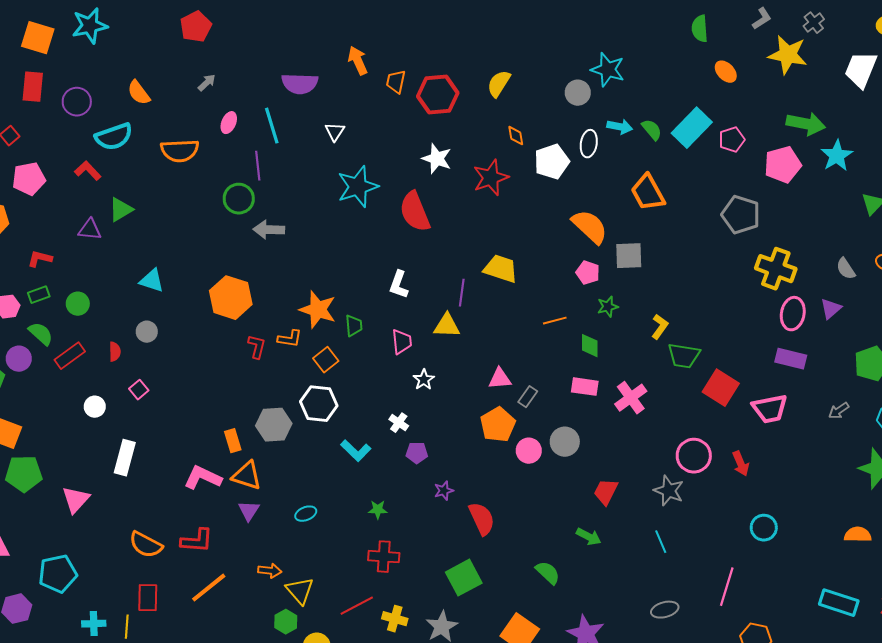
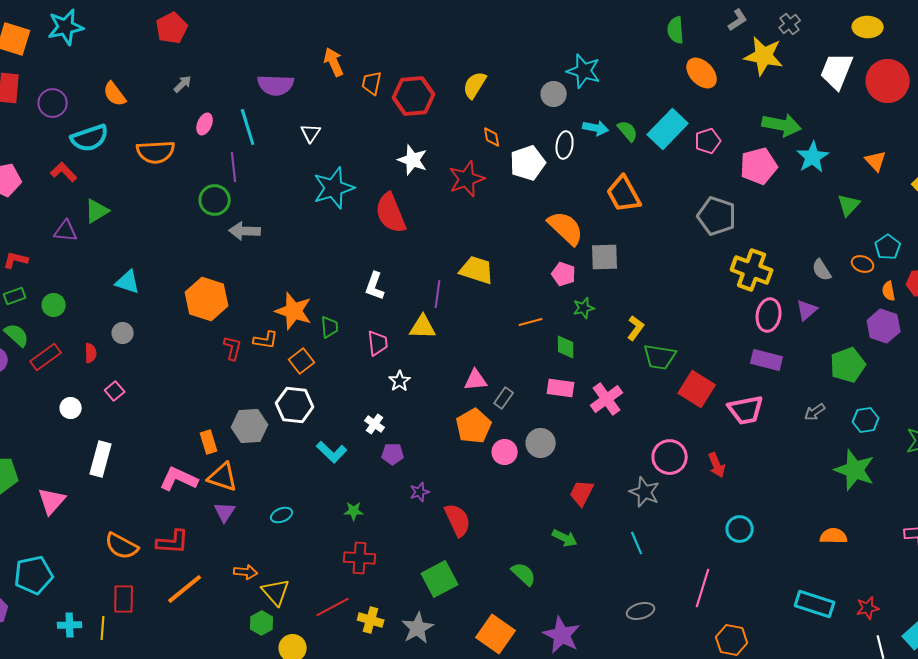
orange ellipse: (726, 72) -> (702, 73), size x1.4

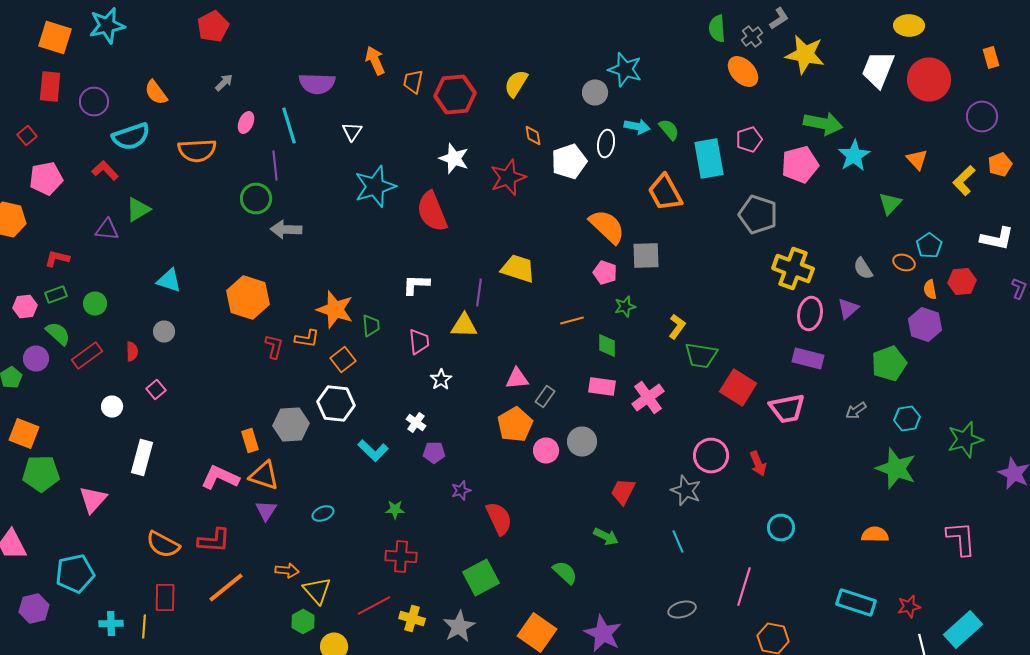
gray cross: (790, 24) -> (752, 36), moved
cyan rectangle: (668, 129) -> (709, 158), moved, turned -54
white L-shape: (375, 286) -> (416, 284), turned 72

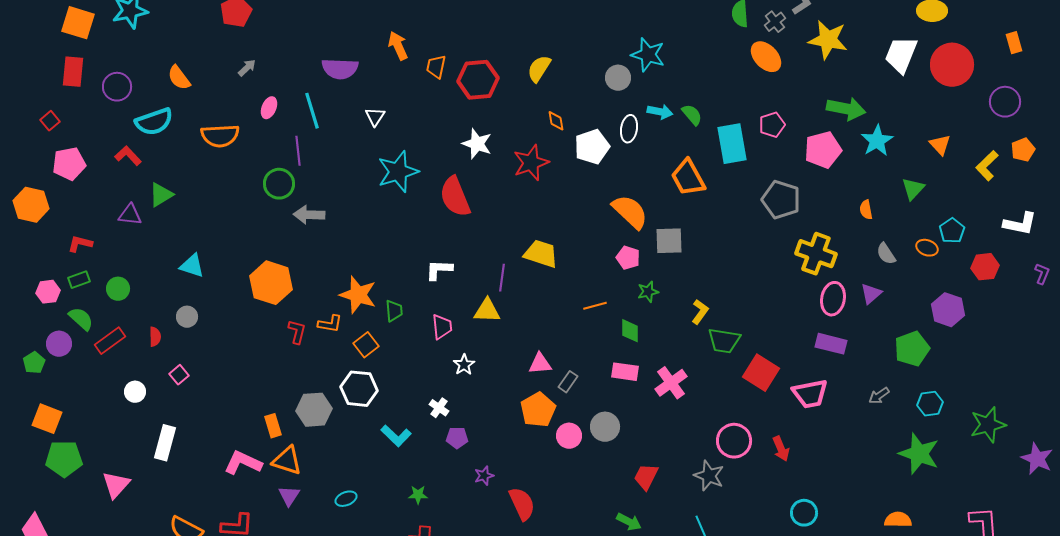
orange semicircle: (930, 290) -> (866, 210), moved

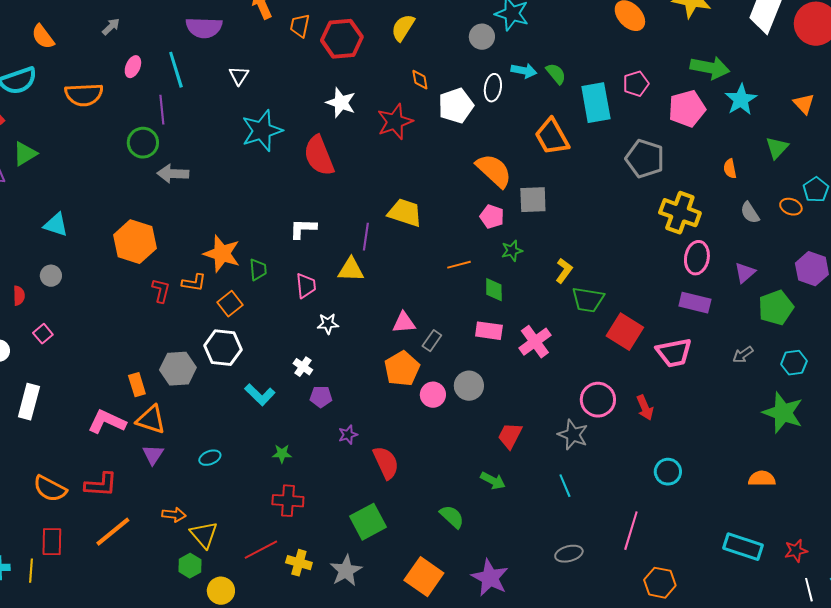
purple triangle: (871, 294) -> (745, 273), moved
white star: (464, 365) -> (328, 324), turned 30

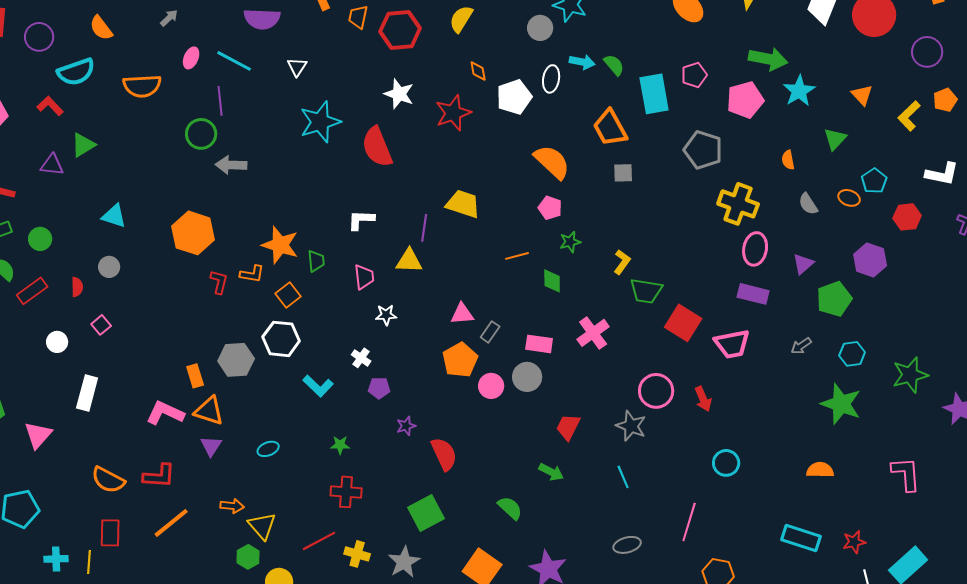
cyan line: (176, 70) -> (234, 61), turned -45
gray square: (533, 200) -> (623, 173), moved, size x0.7
pink rectangle: (489, 331) -> (539, 344), moved

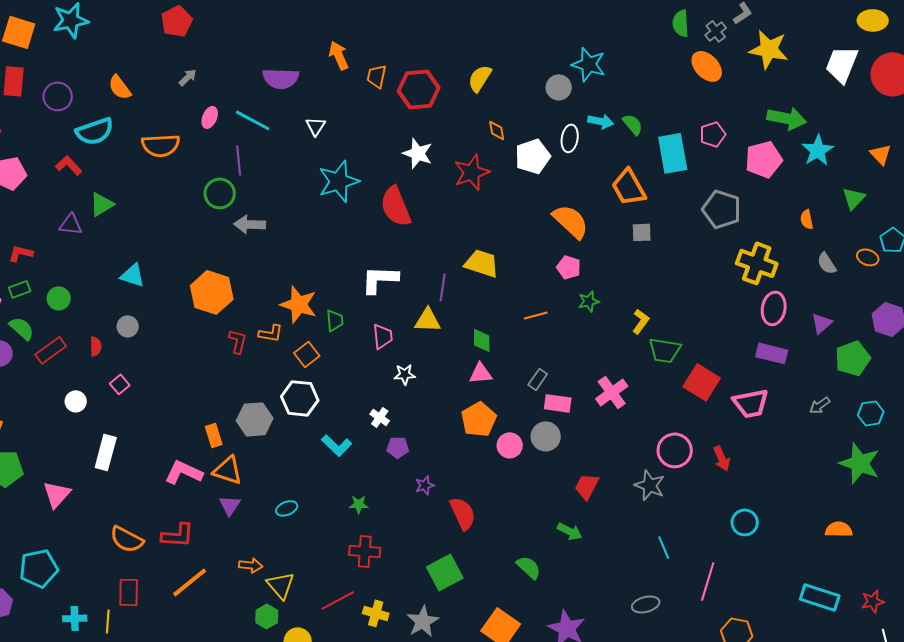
white L-shape: (361, 220) -> (380, 279), size x1.4
green diamond: (552, 281) -> (482, 340), moved
gray rectangle: (490, 332) -> (538, 379), moved
cyan line: (623, 477) -> (664, 547), moved

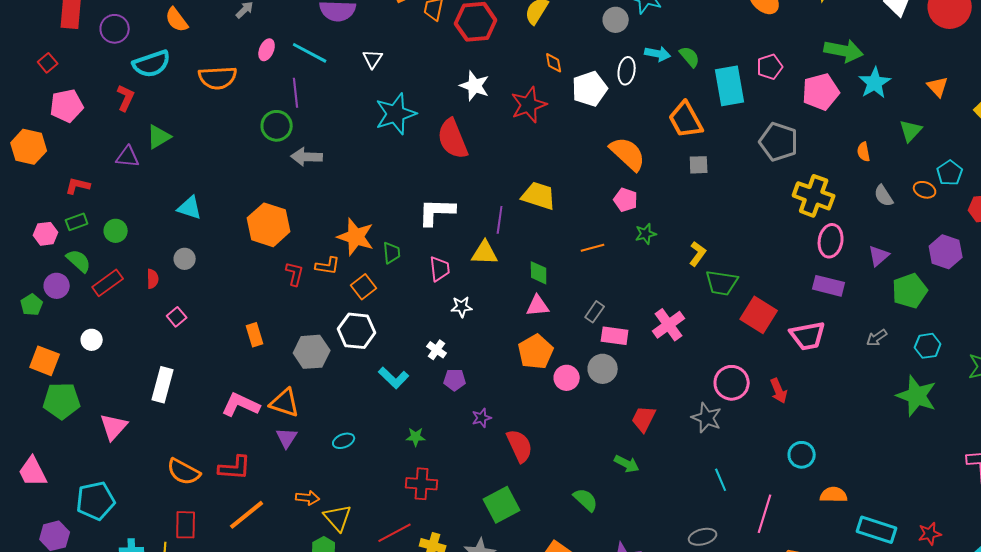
red L-shape: (69, 165) -> (126, 98), turned 68
white circle: (76, 401) -> (92, 340), moved
orange rectangle: (214, 435) -> (255, 335), moved
orange semicircle: (839, 529) -> (834, 495), moved

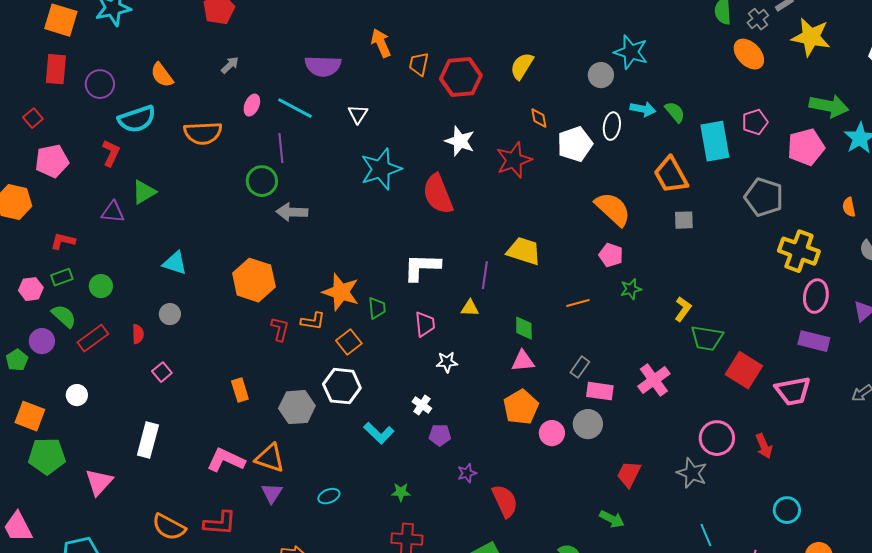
yellow triangle: (485, 253) -> (470, 308), size x0.7

